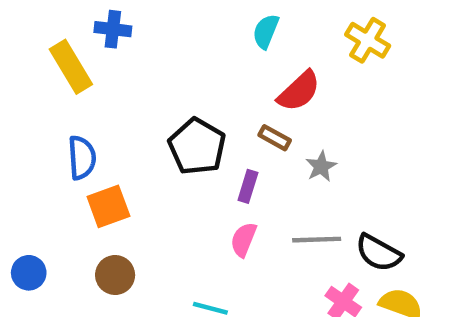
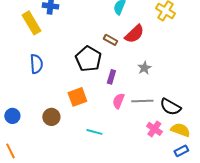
brown rectangle: (275, 138) -> (110, 40), moved
orange square: (108, 206) -> (77, 97), moved
pink semicircle: (244, 240) -> (118, 101), moved

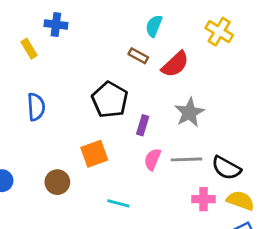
yellow rectangle: (31, 23) -> (29, 49), size x0.6
brown rectangle: (110, 40) -> (138, 56), moved
gray star: (144, 68) -> (189, 113), size x1.5
pink cross: (154, 129) -> (204, 199), turned -35

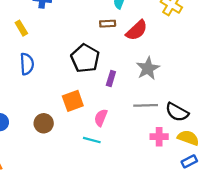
yellow rectangle: (29, 49) -> (21, 28), moved
brown rectangle: (138, 56) -> (108, 24), turned -32
pink semicircle: (152, 159) -> (101, 118), moved

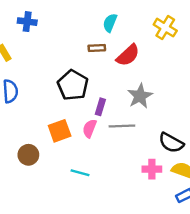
gray line: (146, 105) -> (122, 126), moved
pink semicircle: (101, 118) -> (90, 128), moved

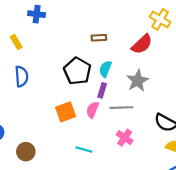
cyan semicircle: (110, 23) -> (105, 69), moved
red semicircle: (128, 55) -> (142, 44), moved
brown circle: (28, 155) -> (26, 152), moved
pink cross: (152, 169) -> (125, 138), moved, turned 35

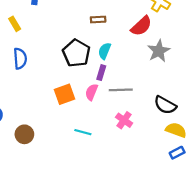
gray star: (138, 81) -> (159, 51), moved

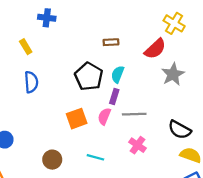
brown circle: (24, 134) -> (52, 160), moved

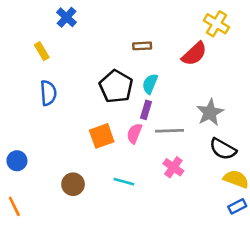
blue cross: (47, 18) -> (67, 17), turned 35
gray star: (173, 74) -> (210, 112), moved

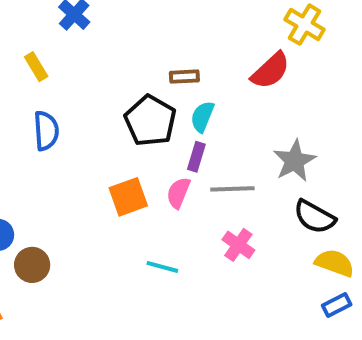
brown rectangle: (142, 46) -> (184, 77), moved
brown circle: (73, 184) -> (32, 265), moved

